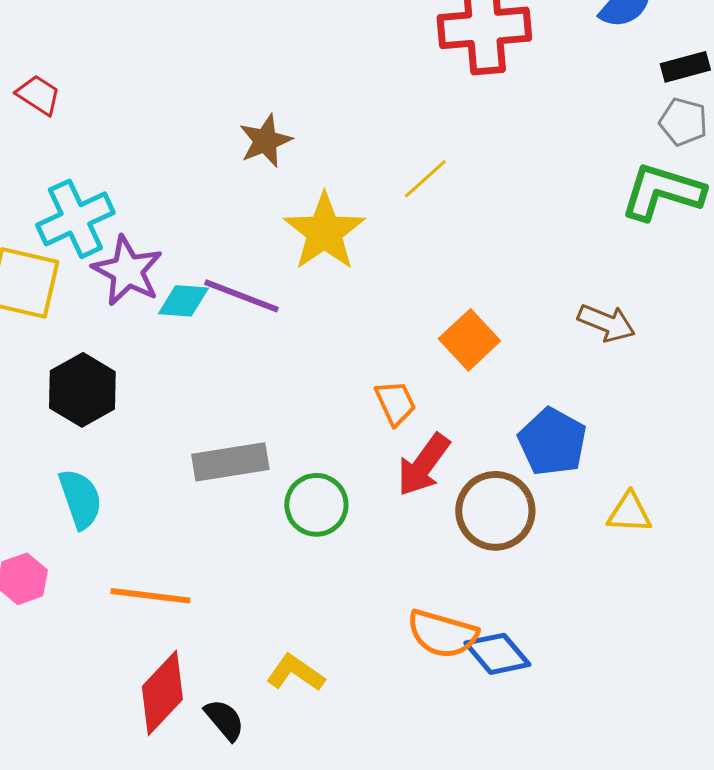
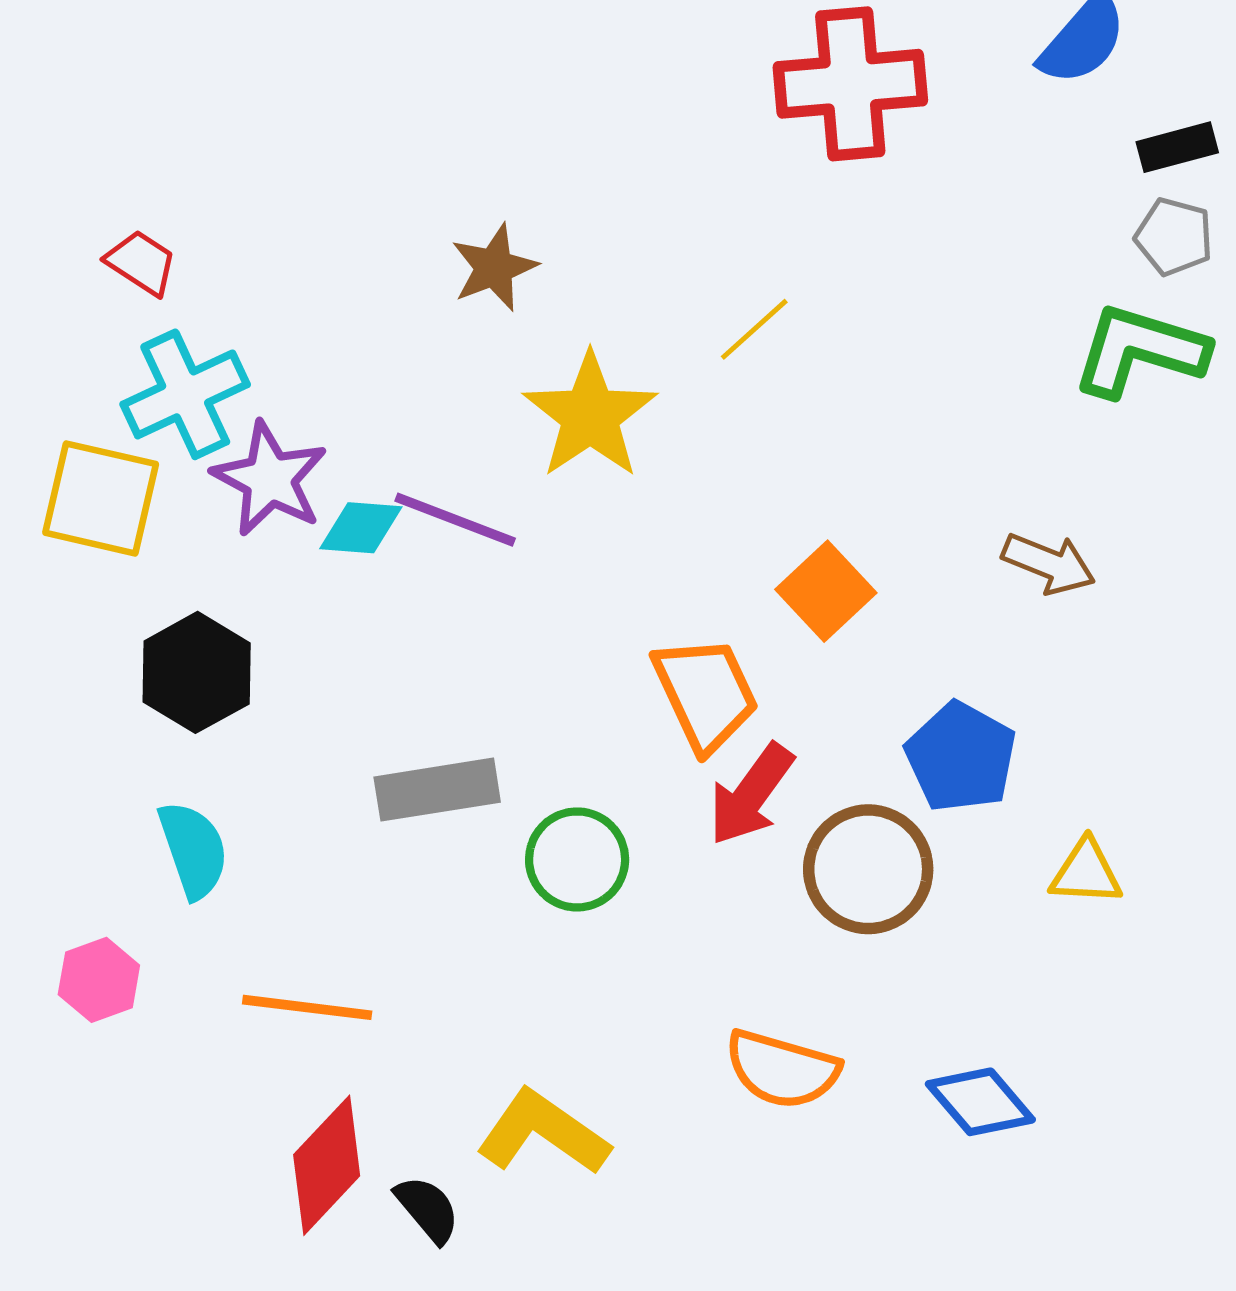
red trapezoid: (38, 95) -> (141, 263), moved
orange trapezoid: (395, 403) -> (706, 694), size x1.6
blue diamond: (497, 654) -> (980, 1102), moved
yellow L-shape: (295, 673) -> (543, 1133), size x1.4

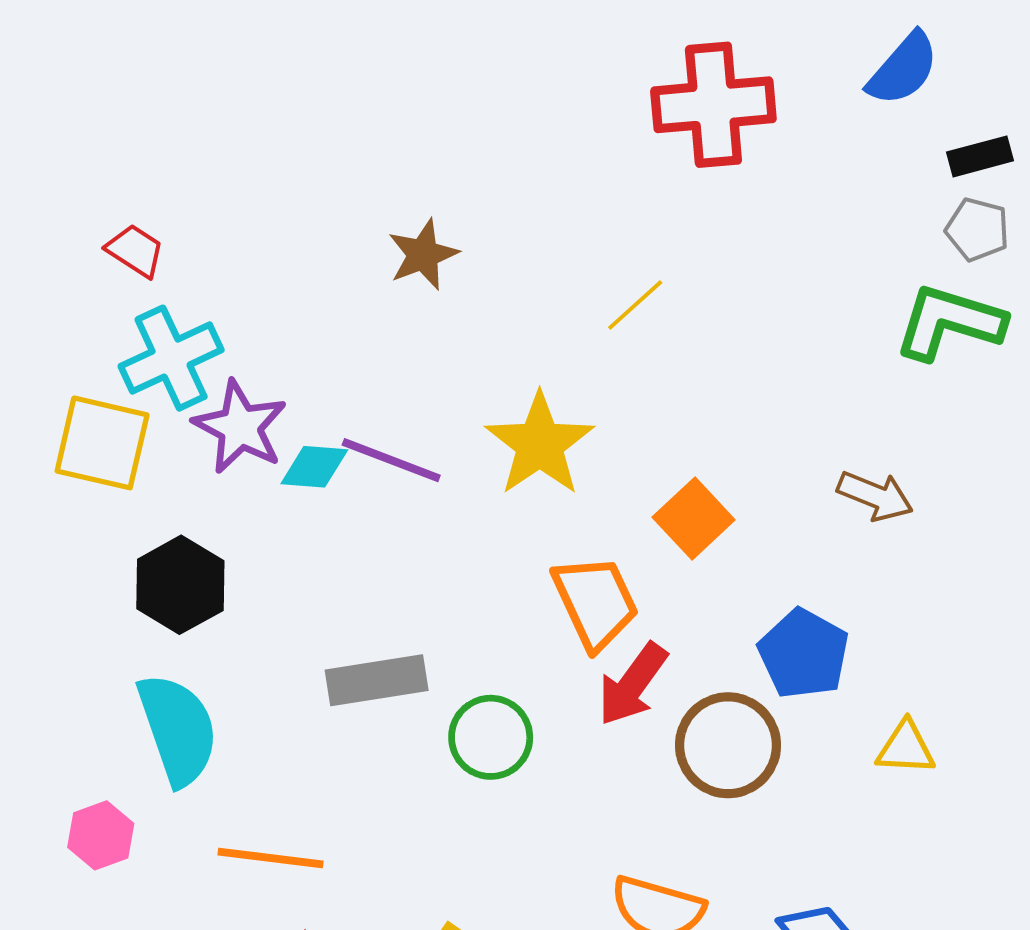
yellow star: (590, 416) -> (540, 444), moved
cyan semicircle: (193, 850) -> (178, 729), size x1.4

